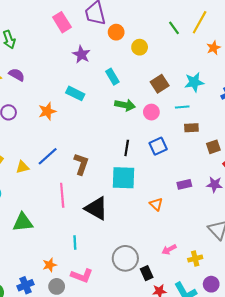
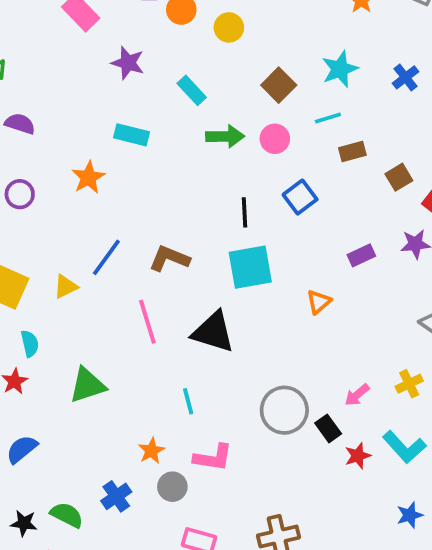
brown L-shape: (81, 164) -> (169, 258), turned -75
orange triangle: (156, 204) -> (319, 302), turned 48
pink arrow: (169, 249) -> (357, 395), moved

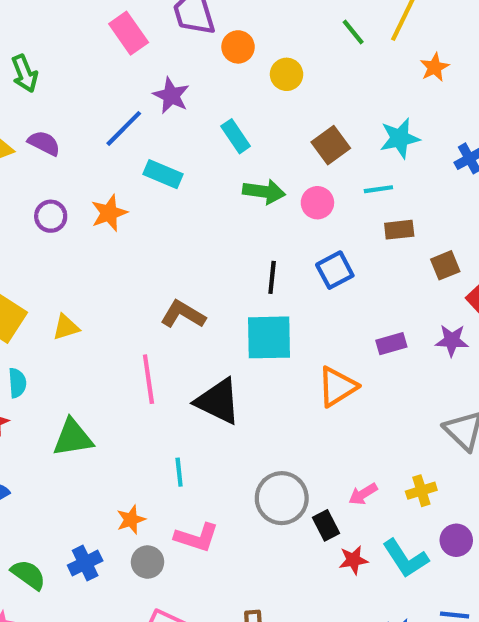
purple circle: (20, 194) -> (51, 216), moved
blue line: (106, 257) -> (124, 128), moved
orange triangle: (319, 302) -> (337, 387), size x1.5

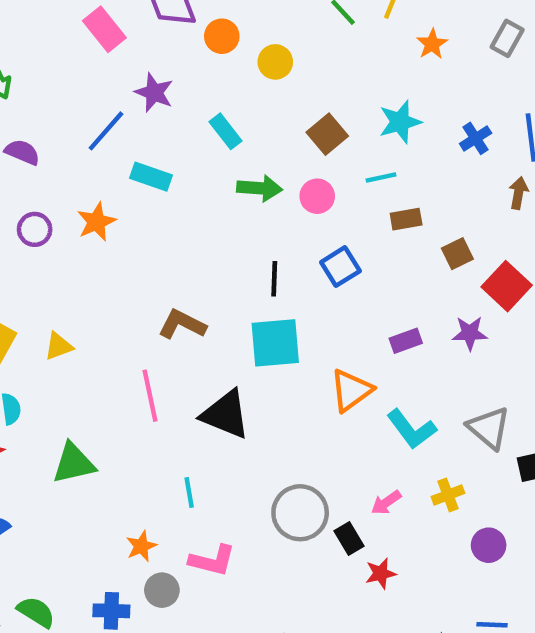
cyan L-shape: (405, 558) -> (412, 429), moved
blue cross: (85, 563) -> (111, 611), moved, turned 32

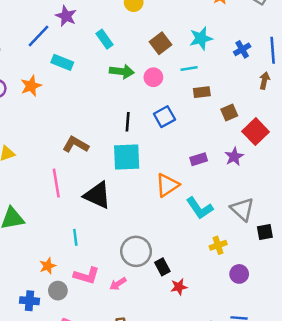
purple star: (470, 333) -> (234, 157), turned -30
pink arrow: (386, 503) -> (118, 284), moved

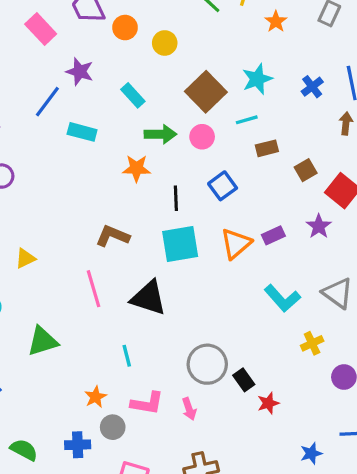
brown square: (161, 43) -> (206, 92), size x1.4
orange star: (31, 86) -> (136, 168), moved, turned 30
orange triangle: (167, 185) -> (236, 244), moved
pink arrow: (118, 284) -> (189, 409), turned -70

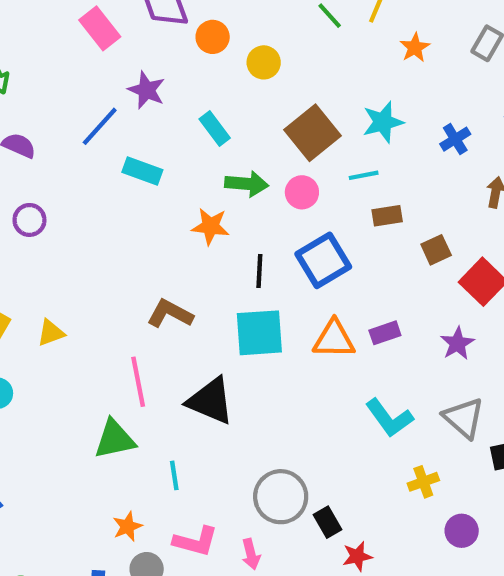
blue square: (223, 186) -> (323, 260), size x1.4
purple star: (319, 226) -> (457, 343), moved
orange triangle: (236, 244) -> (334, 339), turned 36
green triangle: (43, 341) -> (115, 439), moved

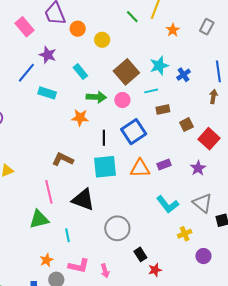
blue cross: (455, 139) -> (184, 75), moved
gray circle: (281, 497) -> (117, 228), moved

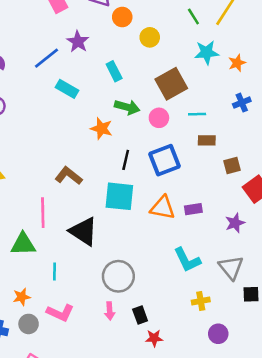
orange star: (173, 30) -> (237, 63), moved
cyan star: (159, 66) -> (207, 52), moved
pink arrow: (105, 271) -> (110, 311), moved

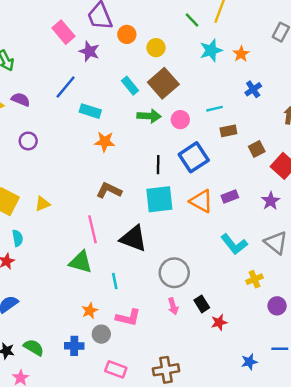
purple star: (78, 42) -> (89, 51), moved
brown square: (171, 84) -> (163, 83), moved
orange star: (101, 128) -> (105, 142), moved
orange triangle: (163, 208) -> (201, 201), turned 30
green triangle: (23, 244) -> (81, 262), turned 30

